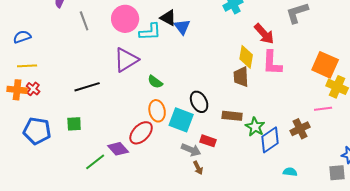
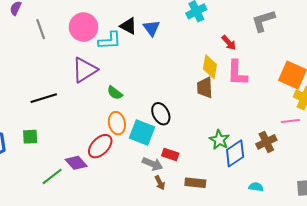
blue triangle: (182, 27) -> (151, 28), moved
red arrow: (264, 34) -> (229, 43), size x0.7
brown rectangle: (232, 116) -> (195, 183), moved

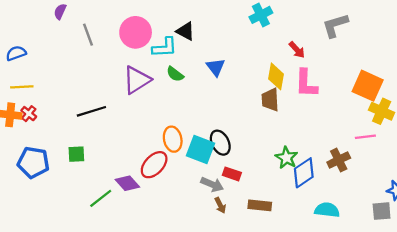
blue triangle: (151, 28) -> (216, 67), moved
green semicircle: (115, 93) -> (175, 74), moved
black ellipse: (161, 114) -> (220, 143), moved
cyan semicircle: (256, 187) -> (327, 210), size x1.5

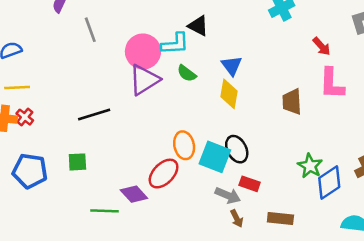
pink circle: (136, 32) -> (143, 52), moved
yellow diamond: (276, 76) -> (229, 94), moved
green line: (101, 198) -> (104, 211), turned 40

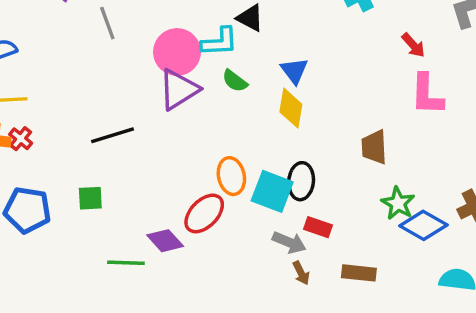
brown trapezoid: (292, 102) -> (374, 147), moved
black ellipse: (237, 149) -> (301, 181), turned 32
blue diamond: (329, 183) -> (423, 225), turned 64

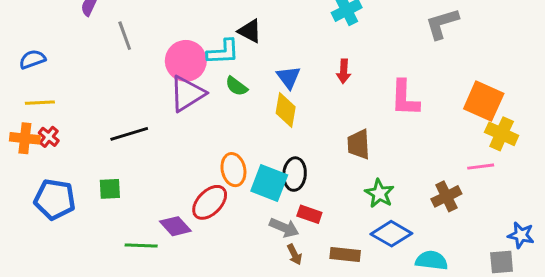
red arrow: (413, 45) -> (344, 71), moved, turned 45
blue diamond: (423, 225) -> (391, 234), moved

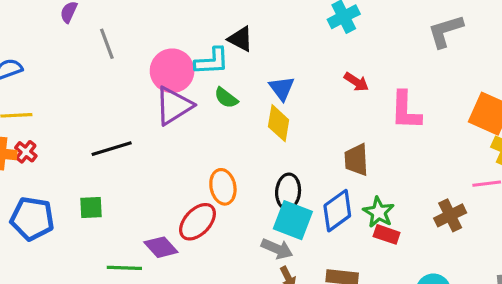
red arrow: (344, 71) -> (356, 82), moved, turned -60
cyan square: (269, 183) -> (293, 220), moved
red rectangle: (309, 214) -> (387, 234), moved
blue diamond: (391, 234) -> (337, 211), moved, turned -66

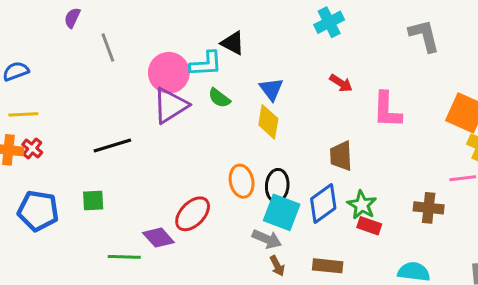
gray L-shape: (445, 31) -> (424, 36), turned 93
orange ellipse: (223, 187) -> (242, 181), moved
brown cross: (450, 215) -> (429, 208), turned 32

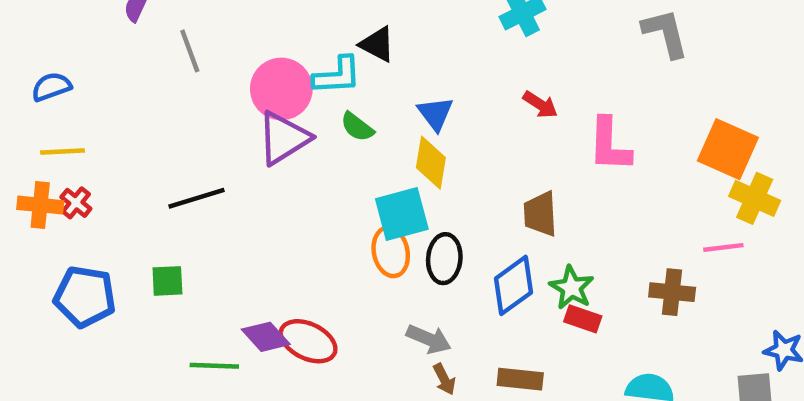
cyan square: (282, 212) -> (402, 214), moved, turned -36
red ellipse: (193, 214) -> (308, 341), moved, turned 72

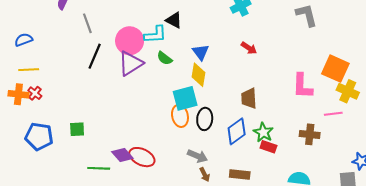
pink L-shape: (609, 145) -> (302, 86), moved
black line: (196, 198) -> (95, 56), moved, turned -50

